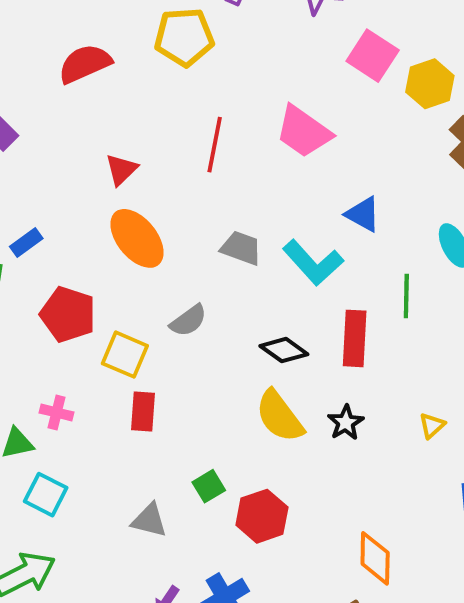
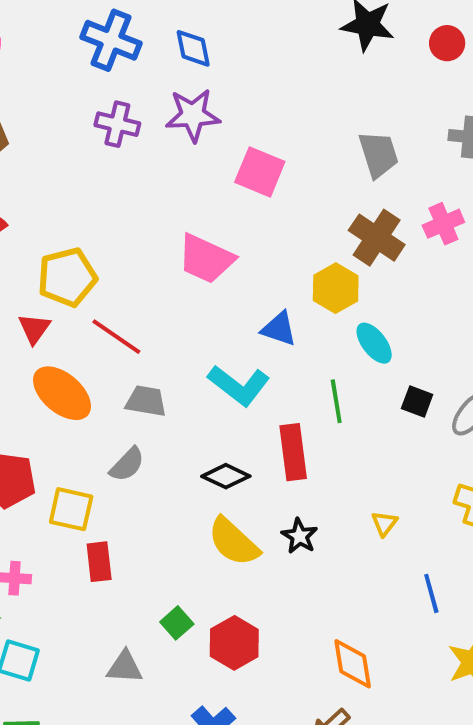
yellow pentagon: (184, 37) -> (67, 277), moved
yellow hexagon: (430, 84) -> (336, 288), moved
red line: (215, 145) -> (116, 337), moved, turned -56
gray trapezoid: (241, 248) -> (146, 401), moved

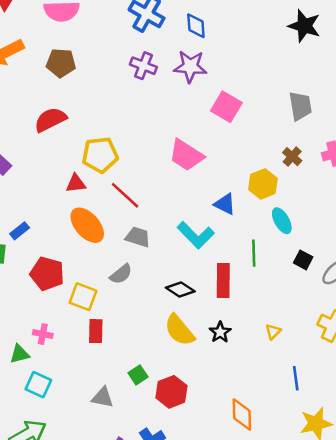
brown cross: (377, 238) -> (292, 157), size x0.6
red triangle: (34, 329) -> (76, 183), turned 40

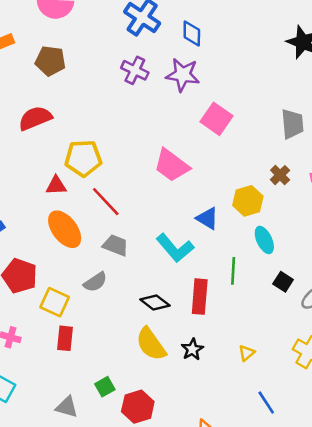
blue line: (296, 378) -> (266, 402), turned -30

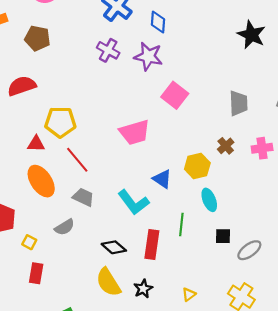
pink trapezoid: (172, 165) -> (135, 132), turned -56
black square: (283, 282) -> (223, 236), turned -35
yellow square: (55, 302) -> (29, 242), size x0.6

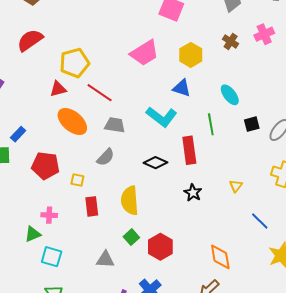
yellow hexagon: (197, 166) -> (191, 55), moved
yellow semicircle: (108, 282) -> (130, 200), moved, turned 44

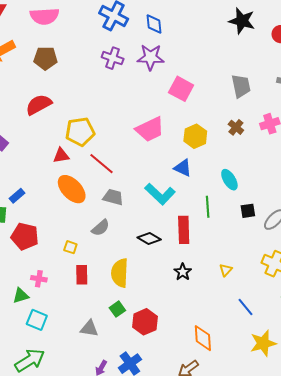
red pentagon: (45, 166) -> (25, 236), moved

